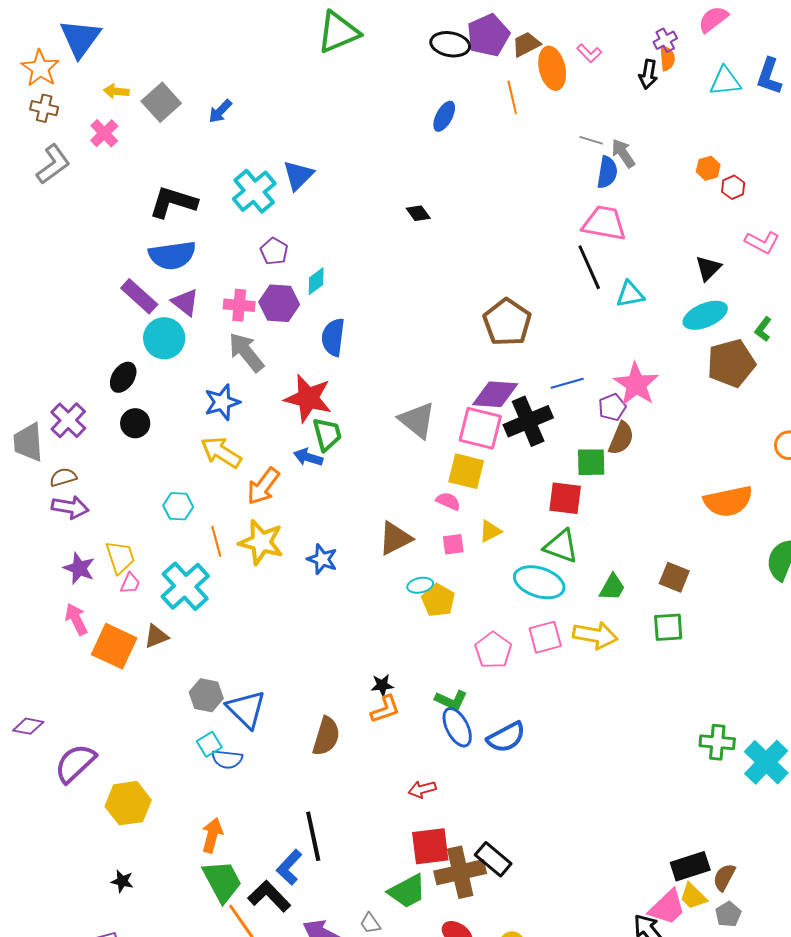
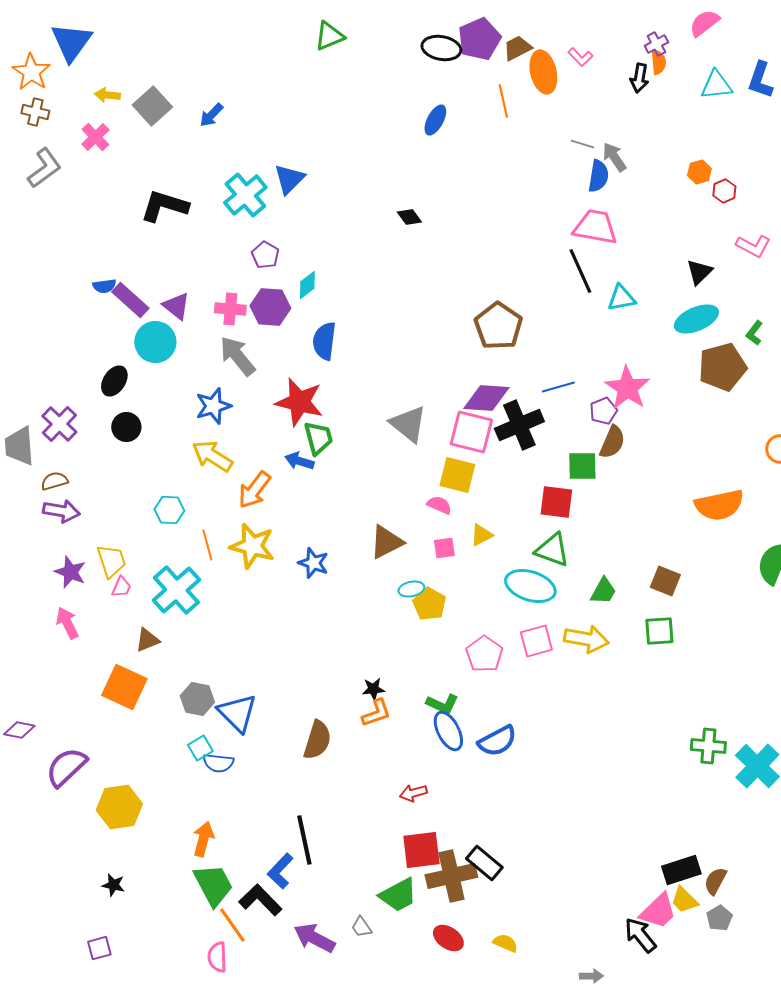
green triangle: (338, 32) -> (329, 36), size x0.7
blue semicircle: (172, 255) -> (104, 286), moved, size x0.5
orange square: (114, 646) -> (124, 687), moved

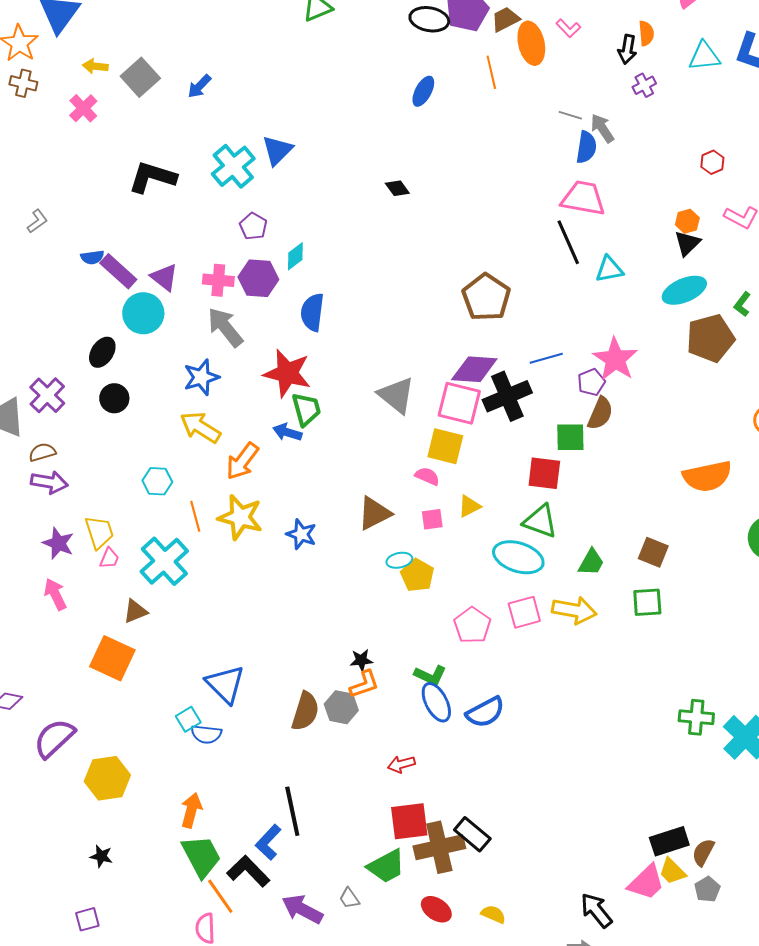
purple cross: (656, 44) -> (644, 85), moved
gray L-shape: (44, 168) -> (37, 221), moved, size x0.6
orange hexagon: (699, 172) -> (687, 221), moved
gray hexagon: (197, 699) -> (341, 707), moved
black arrow: (640, 935) -> (596, 910), moved

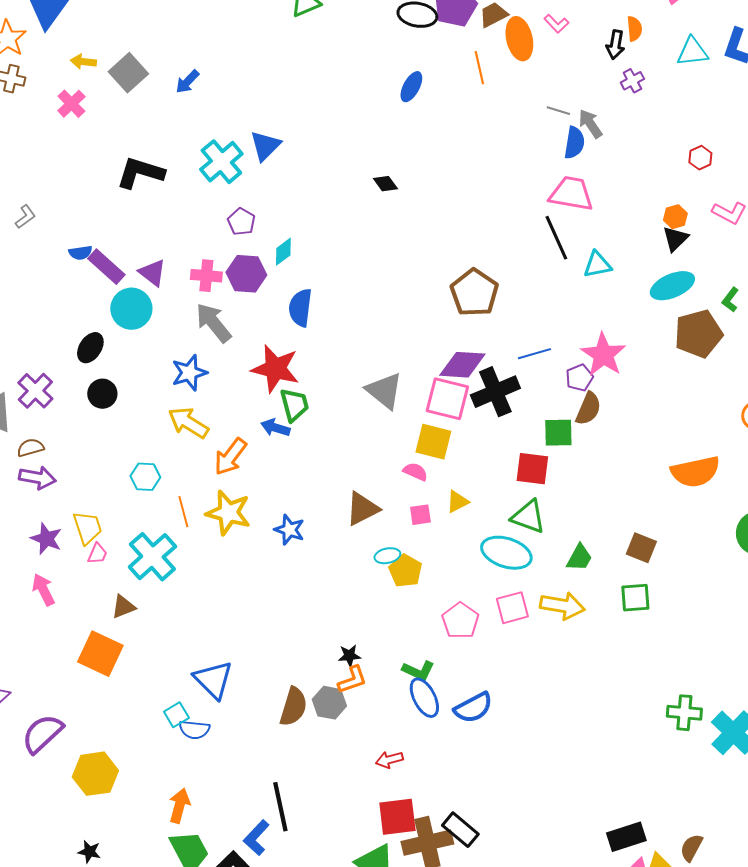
black rectangle: (669, 841) -> (626, 837), moved

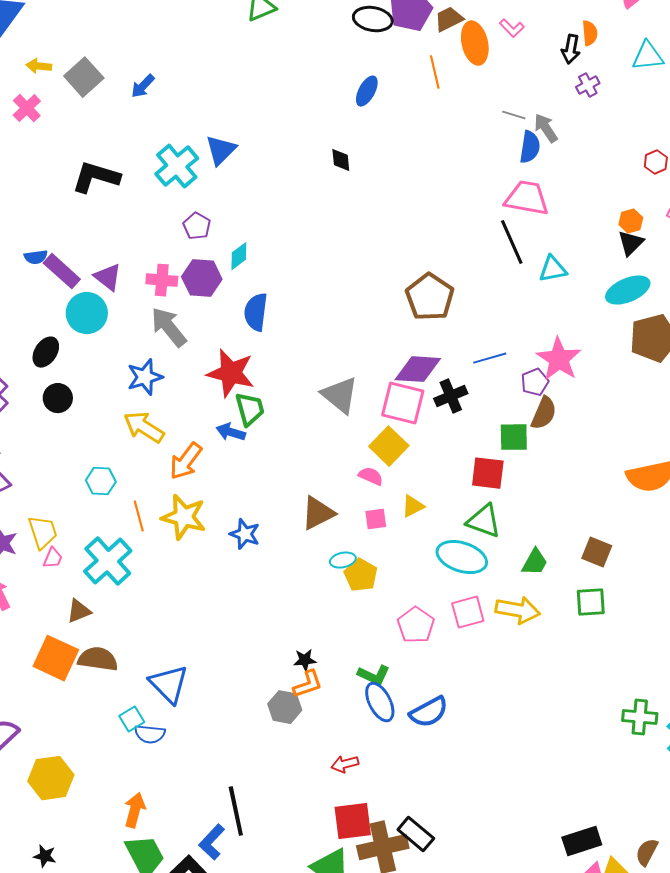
black diamond: (385, 184) -> (341, 160), moved, turned 30
black cross: (495, 392) -> (451, 396), size x0.7
yellow square: (433, 442) -> (389, 446), turned 30
brown semicircle: (293, 707) -> (98, 659), moved, turned -99

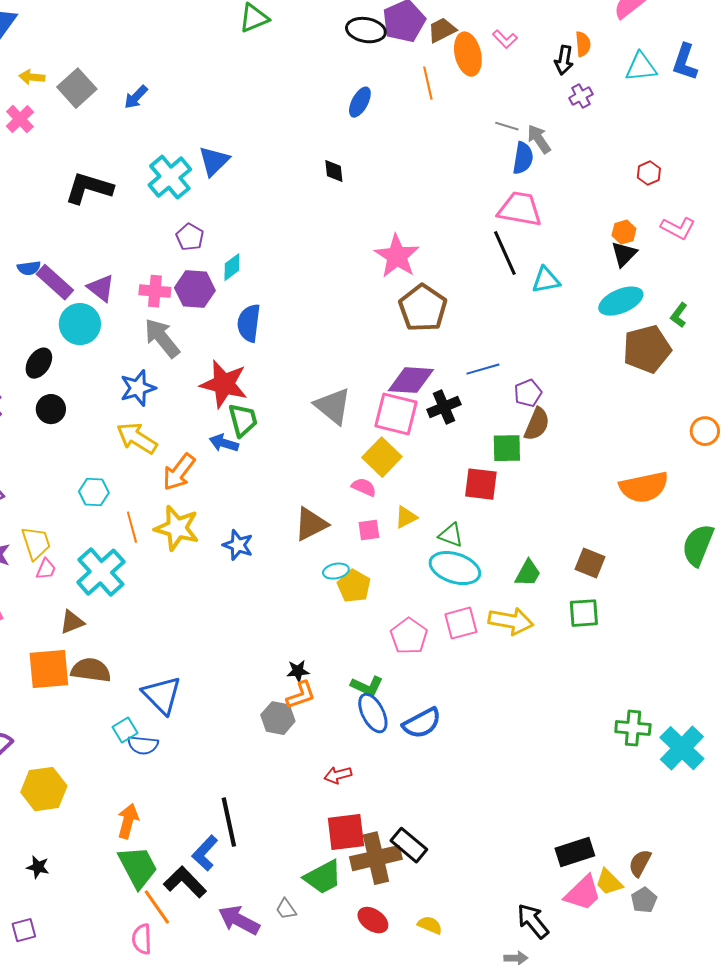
pink star: (559, 359) -> (397, 256), moved
green triangle: (484, 521) -> (451, 535), moved, size x0.7
orange square: (56, 658) -> (49, 669), turned -30

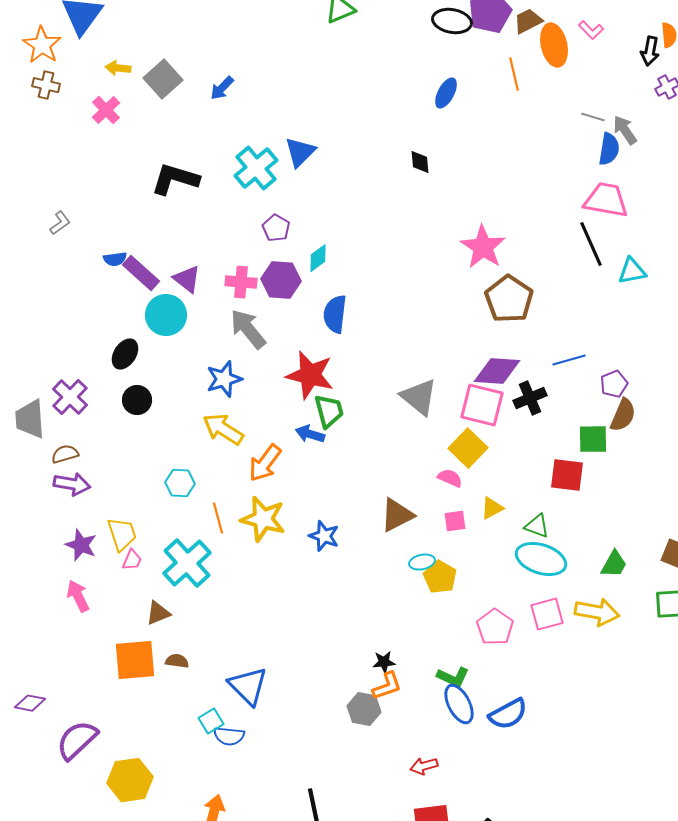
brown semicircle: (91, 670) -> (177, 661), size x0.6

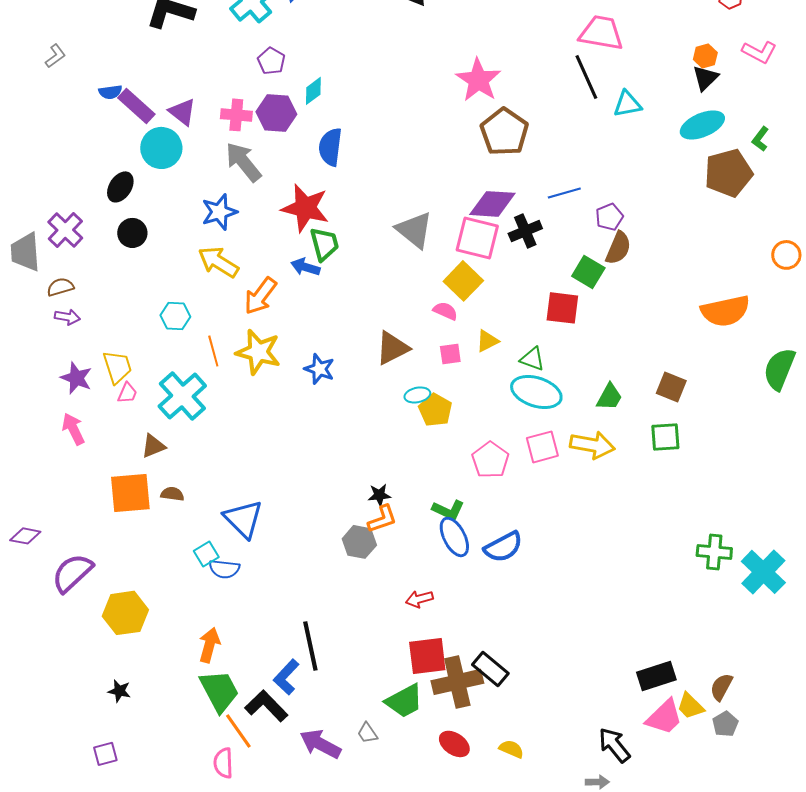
green square: (593, 439) -> (588, 272), turned 32
purple arrow: (72, 484) -> (67, 317), size x0.7

